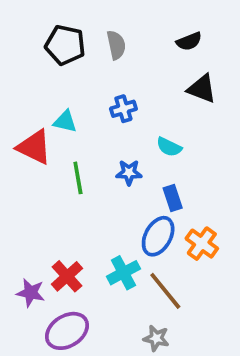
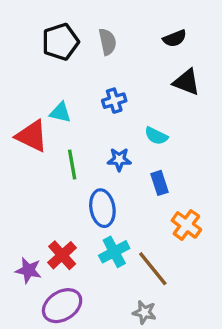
black pentagon: (65, 45) -> (60, 42), turned -30
blue ellipse: (158, 236) -> (102, 208), moved, turned -39

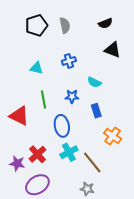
red triangle: (32, 136) -> (19, 116), moved

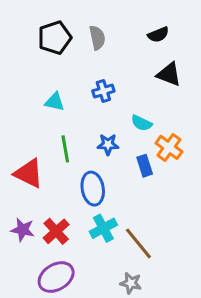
orange cross: (113, 136) -> (169, 147), moved
purple star: (17, 163) -> (23, 230), moved

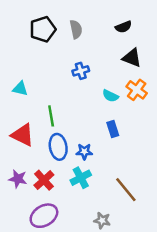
cyan triangle: (55, 102) -> (20, 89), moved
blue star: (108, 144) -> (84, 152), moved
orange cross: (169, 147) -> (137, 90), moved
blue ellipse: (93, 189) -> (58, 147), moved
brown line: (138, 243) -> (126, 190), moved

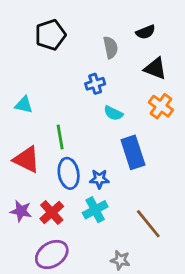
gray semicircle: (76, 29) -> (111, 47), moved
cyan semicircle: (110, 96) -> (113, 113), moved
blue rectangle: (113, 129) -> (133, 152), size x1.6

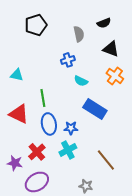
blue rectangle: (133, 152) -> (95, 109), turned -40
purple star: (21, 211) -> (15, 163), moved

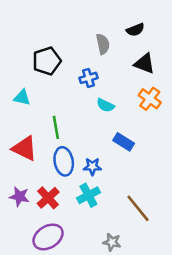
black pentagon: (36, 25) -> (47, 61), moved
blue rectangle: (95, 109) -> (124, 142), size x0.7
purple star: (15, 163) -> (19, 197), moved

